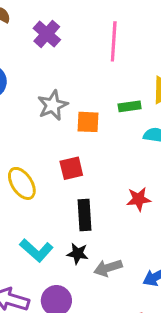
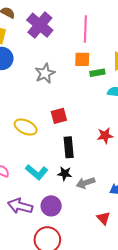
purple cross: (47, 34) -> (40, 25), size x1.4
orange square: (88, 122) -> (82, 59), moved
yellow ellipse: (22, 183) -> (26, 127), turned -30

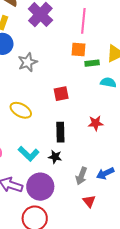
gray star: (45, 73) -> (28, 62), moved
red square: (59, 116) -> (61, 94), moved
gray arrow: (86, 183) -> (81, 176), moved, turned -54
purple circle: (51, 206) -> (40, 187), size x1.4

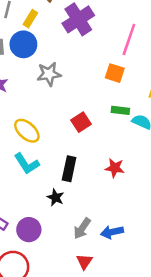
green rectangle: (92, 63) -> (120, 110), moved
red square: (61, 94) -> (81, 122), turned -35
cyan L-shape: (29, 154) -> (27, 164), moved
purple circle: (40, 187) -> (29, 230), size x0.7

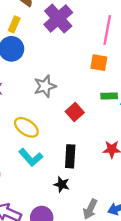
gray star: (49, 74) -> (45, 86), moved

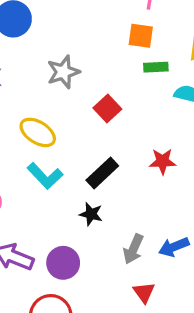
green rectangle: (109, 96) -> (156, 67), moved
black rectangle: (70, 156) -> (102, 173), turned 45

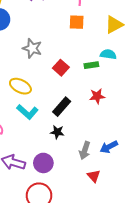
green rectangle: (156, 67) -> (91, 65), moved
gray star: (63, 72) -> (32, 48), turned -30

